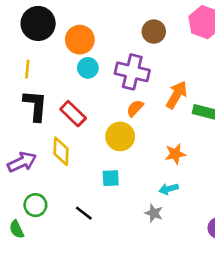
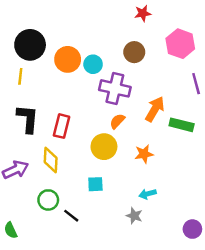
cyan circle: (88, 68) -> (93, 64), moved
yellow line: (27, 69) -> (20, 76), moved
red rectangle: (73, 114) -> (62, 126), turned 60
orange star: (175, 154) -> (144, 154), moved
green circle: (35, 205) -> (48, 200), moved

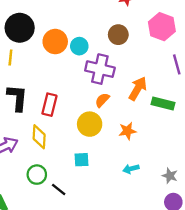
gray star: (134, 216) -> (170, 176), moved

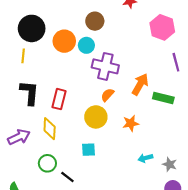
brown circle: (118, 35) -> (95, 21), moved
cyan arrow: (131, 169) -> (145, 158), moved

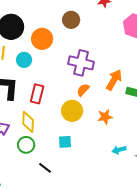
cyan circle: (86, 45) -> (24, 60), moved
green circle: (47, 163) -> (26, 145), moved

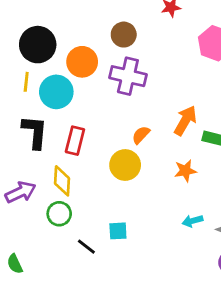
cyan circle: (24, 60) -> (56, 92), size x1.5
purple cross: (81, 63) -> (128, 76), moved
orange star: (105, 117) -> (185, 171), moved
cyan square: (65, 142) -> (118, 231), moved

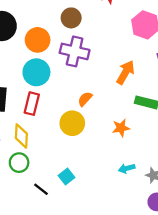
cyan circle: (56, 92) -> (36, 72), moved
orange arrow: (185, 121) -> (126, 72), moved
cyan square: (118, 231) -> (66, 176), turned -35

